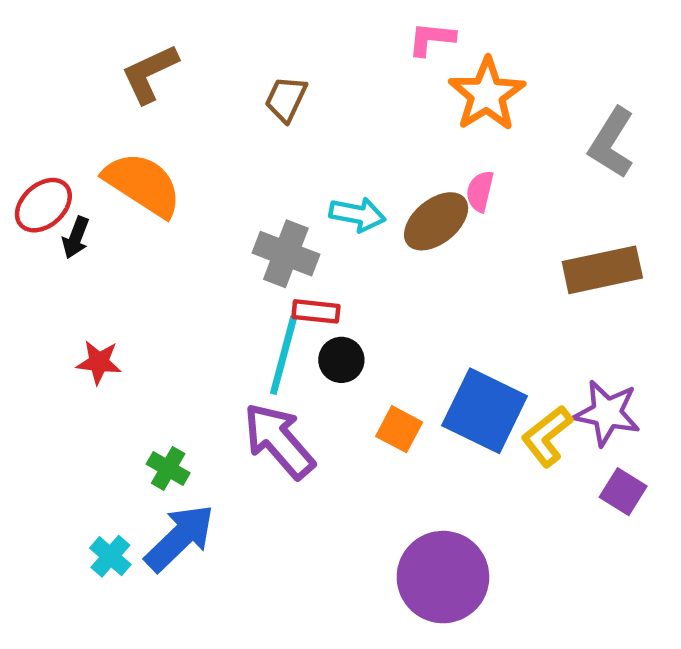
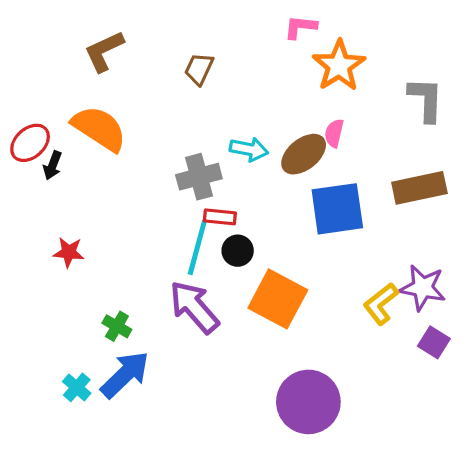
gray L-shape: (612, 143) -> (426, 99), turned 150
gray cross: (286, 254) -> (199, 177), turned -36
blue square: (485, 411) -> (337, 209), moved, turned -34
orange square: (399, 429) -> (278, 299), size x1.8

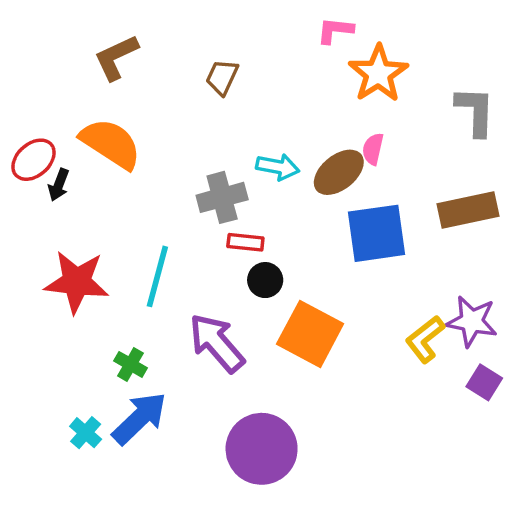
cyan line: (197, 247) -> (157, 276), moved
red star: (69, 252) -> (77, 282), size x1.8
purple circle: (308, 402) -> (262, 449), moved

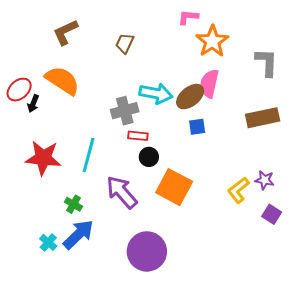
pink semicircle: (373, 149) -> (209, 83), size x1.6
cyan arrow: (278, 167) -> (156, 94), size x1.4
blue square: (377, 233) -> (197, 127), moved, size x0.5
purple star: (472, 321) -> (265, 180), size x0.7

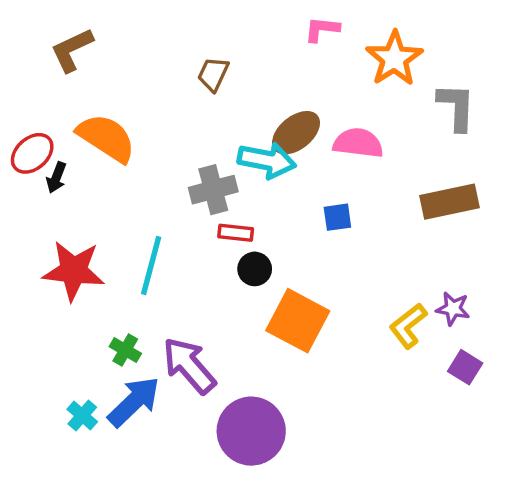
brown L-shape: (65, 32) -> (72, 50), moved
orange star: (212, 41) -> (394, 59), moved
pink semicircle: (209, 83) -> (358, 143), turned 84
brown ellipse: (190, 97) -> (296, 133), moved
purple arrow: (122, 192) -> (189, 366), moved

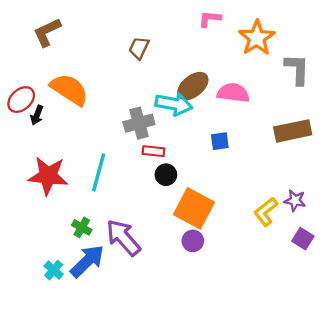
purple circle: (251, 431) -> (193, 241), moved, size x0.5

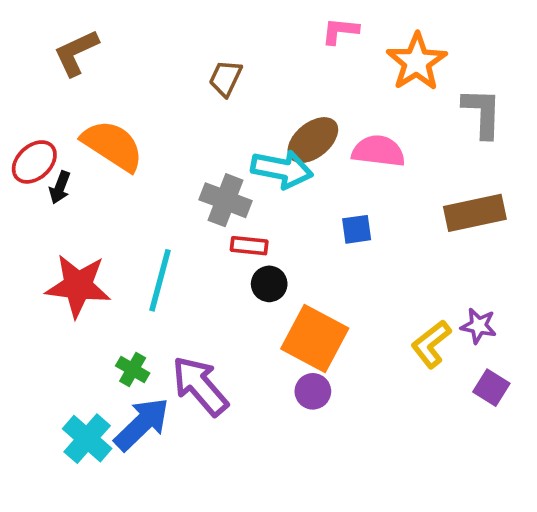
gray cross: (139, 123) -> (225, 200), turned 36
cyan cross: (54, 270) -> (87, 439), size x1.5

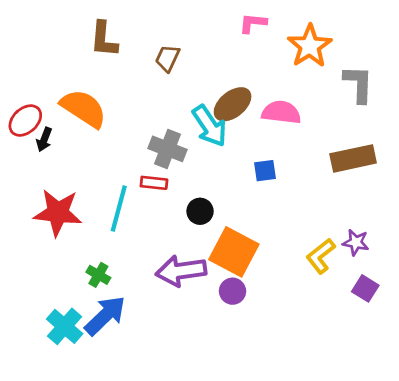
brown L-shape: (76, 53) -> (104, 39), moved, turned -60
cyan arrow: (282, 169) -> (209, 126), turned 45
red rectangle: (249, 246) -> (154, 183), moved
purple arrow: (200, 386) -> (181, 271), moved, turned -57

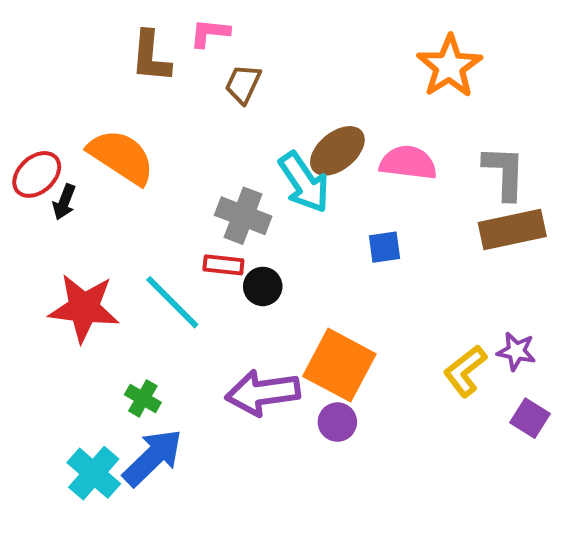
pink L-shape: (253, 23) -> (210, 33), moved
gray L-shape: (358, 84) -> (504, 172), moved
cyan line: (119, 209) -> (172, 302), turned -60
black circle: (200, 211) -> (263, 286), moved

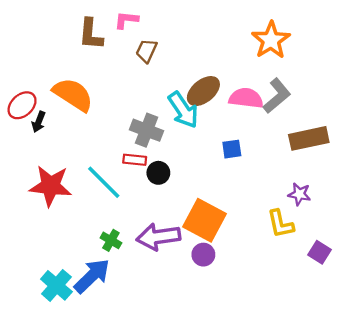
gray L-shape: (504, 172) -> (277, 96), moved, turned 48
purple star: (516, 351) -> (299, 194), moved
yellow L-shape: (465, 371) -> (280, 224), turned -64
green cross: (143, 398) -> (111, 240), moved

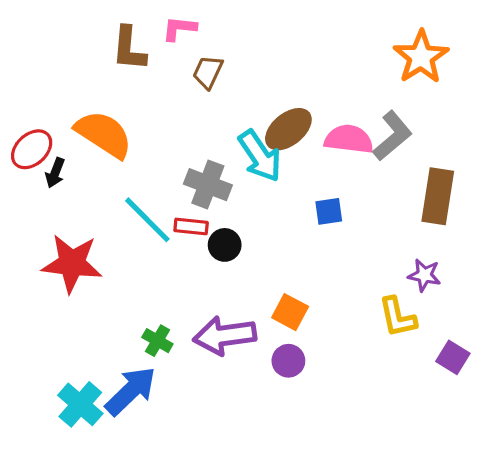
orange star: (271, 40) -> (421, 57), moved
brown rectangle: (309, 138) -> (438, 196), turned -69
cyan line: (104, 182) -> (147, 220), moved
orange square: (205, 220) -> (290, 312), size x0.6

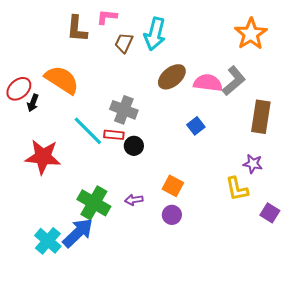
cyan arrow: (260, 156) -> (155, 34), moved, turned 48
blue square: (329, 211) -> (196, 126), turned -30
purple arrow: (225, 336) -> (134, 200), size x0.5
green cross: (157, 341) -> (94, 203), size x1.8

